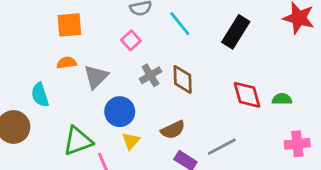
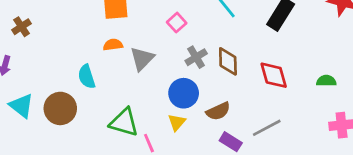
red diamond: (247, 95) -> (274, 75), moved
blue circle: (120, 112) -> (184, 93), moved
green triangle: (78, 141) -> (124, 122), turned 36

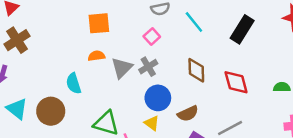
brown cross: (21, 27) -> (17, 40), size x1.5
gray cross: (196, 57) -> (148, 67), moved
yellow triangle: (177, 122) -> (152, 123), turned -35

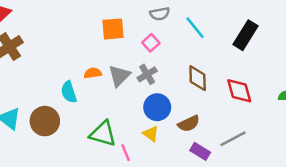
orange square: (99, 23) -> (113, 29), moved
orange semicircle: (96, 56) -> (93, 73), moved

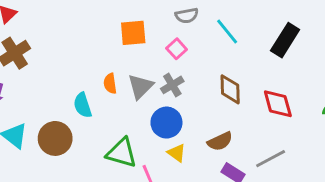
orange semicircle: (93, 73) -> (110, 83), turned -90
blue circle: (157, 107) -> (166, 123), moved

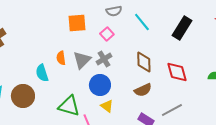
brown semicircle: (220, 141) -> (143, 90), moved

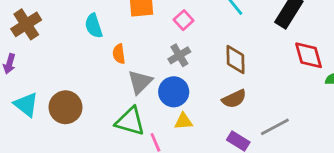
gray triangle: (82, 60) -> (140, 82), moved
red diamond: (177, 72) -> (309, 55), moved
cyan semicircle: (42, 73) -> (94, 26), moved
yellow triangle: (107, 106) -> (184, 121), turned -40

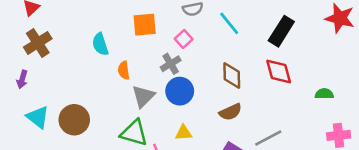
gray cross: (179, 55) -> (171, 64), moved
red diamond: (309, 55) -> (279, 72), moved
blue circle: (174, 92) -> (180, 91), moved

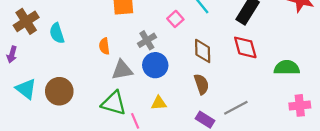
pink square: (184, 39) -> (175, 19), moved
cyan semicircle: (100, 44) -> (57, 33), moved
green semicircle: (324, 94) -> (287, 68), size x1.5
gray triangle: (143, 96) -> (122, 70), turned 35
brown semicircle: (230, 112) -> (201, 84), turned -84

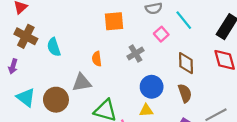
brown cross: (26, 21) -> (26, 36), turned -30
blue circle: (155, 65) -> (152, 87), moved
gray triangle: (122, 70) -> (82, 82), moved

